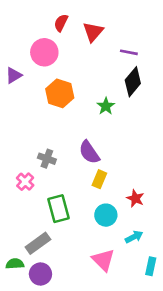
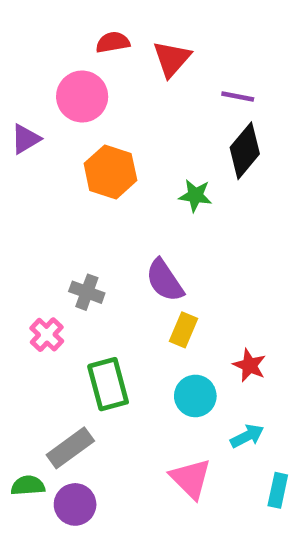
red semicircle: (61, 23) -> (113, 42), turned 54
green star: (106, 106) -> (195, 196), turned -30

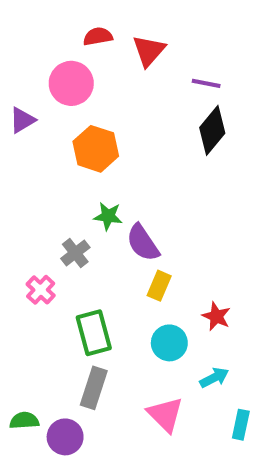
green star: (195, 196) -> (108, 216), moved
gray cross: (87, 292) -> (75, 253), turned 32
gray rectangle: (70, 448) -> (94, 388), moved, turned -36

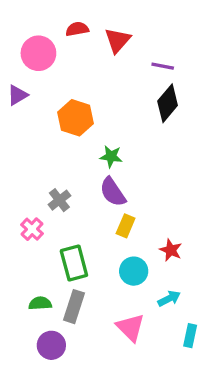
pink circle: (71, 83) -> (38, 53), moved
green star: (108, 216) -> (111, 157), moved
green semicircle: (24, 421) -> (40, 303), moved

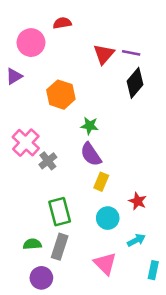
red triangle: (118, 40) -> (104, 54), moved
pink cross: (32, 229) -> (26, 143), moved, size x1.5

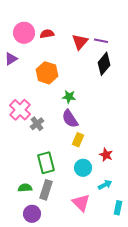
red semicircle: (62, 23) -> (47, 34), moved

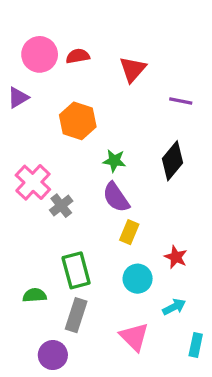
purple line: (101, 41) -> (181, 101), moved
black diamond: (104, 64) -> (172, 161), moved
green semicircle: (25, 188) -> (35, 295), moved

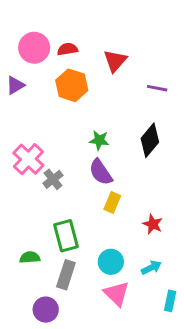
orange hexagon: (78, 121) -> (72, 85), moved
cyan circle: (138, 279) -> (111, 262), moved

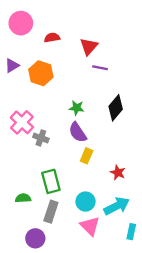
pink circle: (34, 48) -> (21, 23), moved
orange hexagon: (72, 85) -> (41, 73), moved
purple line: (157, 88) -> (100, 68), moved
gray cross: (53, 179) -> (41, 138), turned -32
cyan arrow: (151, 268) -> (117, 206), size x1.6

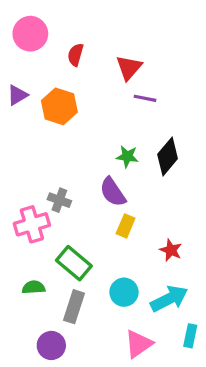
red semicircle: (52, 38) -> (76, 55), turned -64
green star: (77, 108) -> (127, 156), moved
pink cross: (22, 122) -> (32, 224), moved, turned 30
green rectangle: (51, 181) -> (74, 263), turned -35
pink triangle: (90, 226) -> (139, 344), moved, turned 40

